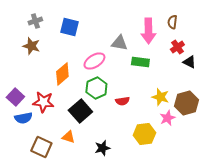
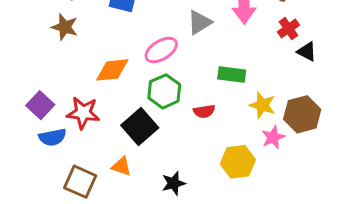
gray triangle: (119, 43) -> (200, 22), turned -42
green rectangle: (140, 62) -> (232, 74), moved
orange diamond: (62, 74) -> (112, 70), turned 35

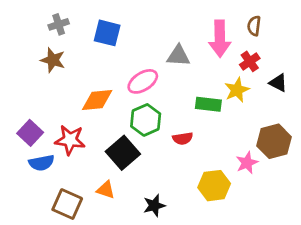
gray triangle: (200, 22) -> (178, 56), turned 35
red cross: (288, 29) -> (250, 61), moved
yellow star: (262, 105) -> (237, 90), moved, turned 30

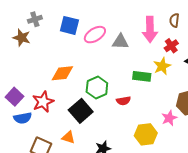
brown star: (53, 60) -> (22, 38), moved
pink ellipse: (143, 81) -> (95, 35), moved
red star: (70, 140) -> (43, 102), turned -30

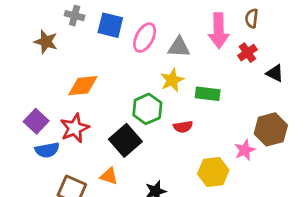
gray cross: (35, 19) -> (75, 16), moved, turned 32
pink ellipse: (95, 35) -> (145, 38), turned -30
yellow star: (162, 66) -> (172, 80), moved
orange diamond: (62, 73) -> (83, 86), moved

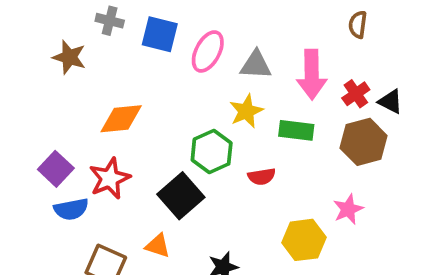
pink arrow: (219, 31) -> (312, 75), moved
red cross: (247, 53) -> (356, 94), moved
brown hexagon: (271, 129) -> (364, 142), moved

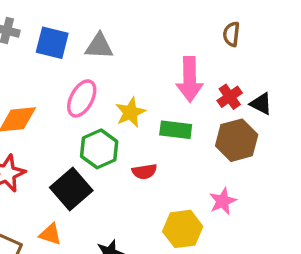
pink ellipse: (208, 51) -> (82, 98), moved
gray triangle: (256, 65) -> (99, 46), moved

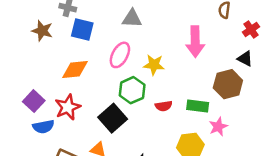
blue square: (52, 43) -> (82, 29), moved
red cross: (230, 97) -> (251, 29), moved
yellow star: (130, 112) -> (154, 65), turned 30
green rectangle: (176, 130) -> (198, 106), moved

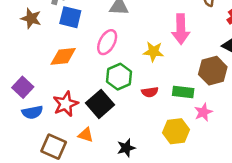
yellow star: (154, 65) -> (153, 52), moved
red star: (68, 107) -> (66, 104), moved

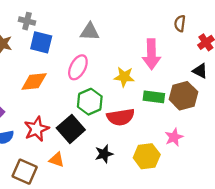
red semicircle: (150, 92) -> (121, 117), size x1.6
green rectangle: (183, 92) -> (154, 97), moved
black star: (126, 148) -> (104, 154), moved

